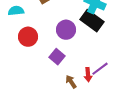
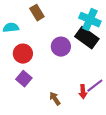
purple square: (57, 57) -> (24, 79), moved
brown arrow: (71, 82) -> (55, 99), moved

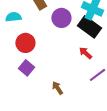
purple circle: (61, 47) -> (61, 18), moved
red arrow: (83, 92) -> (85, 53), moved, turned 136

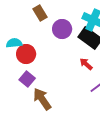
cyan semicircle: (13, 17) -> (14, 43), moved
brown arrow: (57, 88) -> (42, 99), moved, size x1.6

